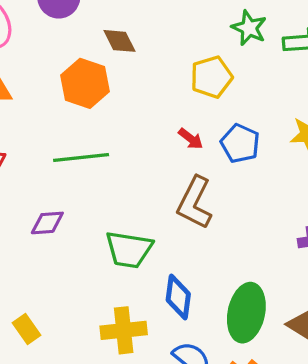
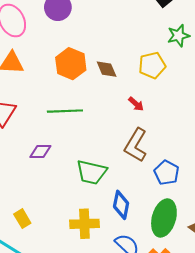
green star: (249, 28) -> (178, 36), turned 30
brown diamond: (120, 41) -> (107, 69), moved
blue pentagon: (240, 143) -> (167, 173), moved

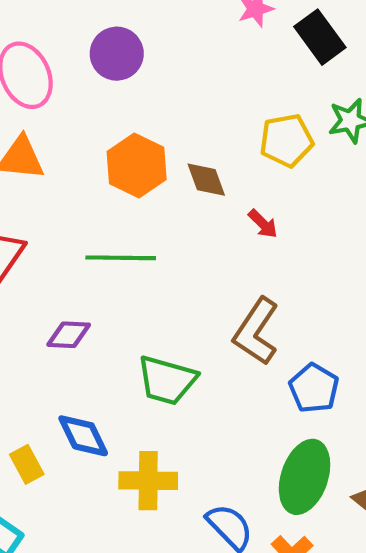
yellow pentagon: (152, 65) -> (286, 140), moved
red arrow: (136, 104) -> (263, 224), moved
blue diamond: (121, 205) -> (83, 436), moved, turned -40

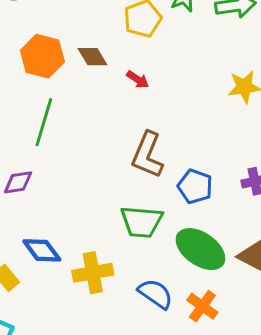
green line: (121, 258) -> (44, 122), turned -63
green trapezoid: (167, 380) -> (142, 222), moved
green ellipse: (305, 477) -> (200, 249), turned -63

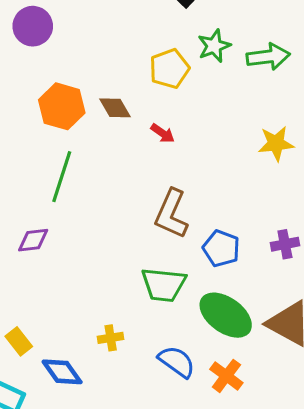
blue diamond: (42, 250) -> (62, 372), moved
yellow cross: (93, 273) -> (111, 338), size x0.6

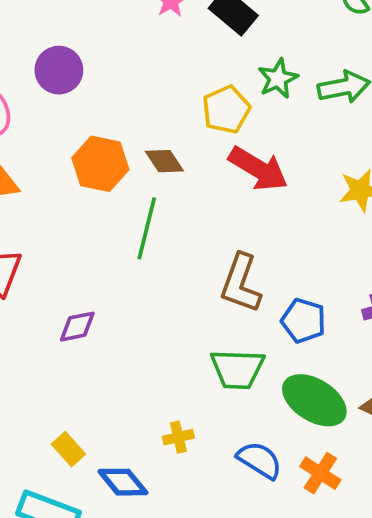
red arrow: (163, 133) -> (258, 169), moved, size x2.0
green line: (62, 177) -> (147, 228), moved

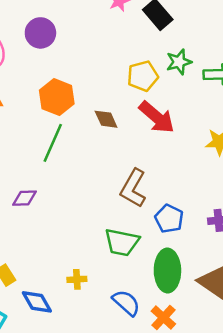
brown diamond: (164, 161) -> (106, 119), moved
green line: (147, 228) -> (53, 143), moved
green ellipse: (314, 400) -> (167, 271), turned 48

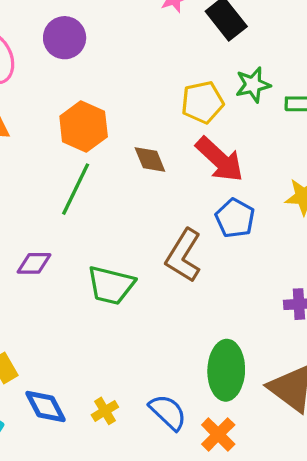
blue pentagon: (169, 219) -> (235, 218), moved
green trapezoid: (122, 242) -> (111, 285), moved
yellow cross: (77, 279) -> (105, 411), moved, turned -30

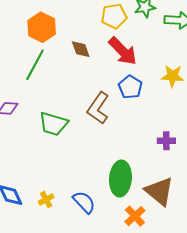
orange cross: (218, 434) -> (135, 216), moved

